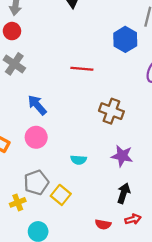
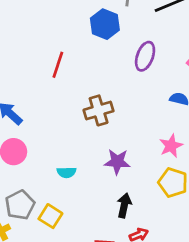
red line: (82, 69) -> (58, 65), turned -70
brown cross: (111, 111) -> (99, 110), turned -30

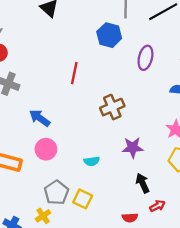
black arrow: (124, 205) -> (143, 183), turned -30

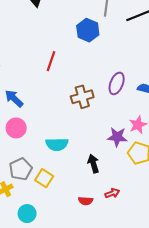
purple ellipse: (145, 58) -> (117, 83), moved
purple star: (133, 148) -> (117, 137), moved
cyan semicircle: (92, 161) -> (57, 144), size x1.5
black arrow: (143, 183) -> (93, 164), moved

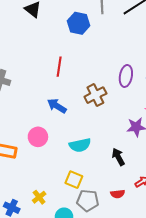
blue hexagon: (88, 30) -> (79, 23), moved
blue arrow: (14, 98) -> (57, 106), moved
gray pentagon: (21, 169) -> (88, 201), moved, turned -30

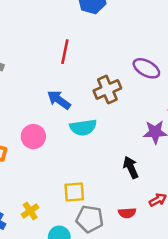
purple ellipse: (126, 76) -> (146, 68), turned -75
cyan semicircle: (80, 145) -> (83, 127), moved
yellow square: (74, 180) -> (74, 192), turned -30

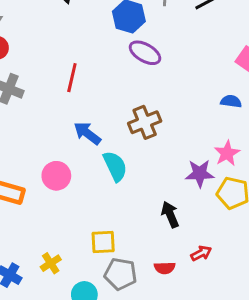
red line: (65, 52) -> (72, 78), moved
purple ellipse: (146, 68) -> (145, 53), moved
cyan semicircle: (83, 127) -> (115, 166), turned -108

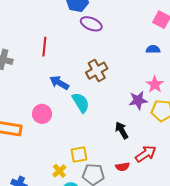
red arrow: (201, 253) -> (146, 154), size x1.5
yellow cross: (51, 263) -> (59, 171), moved

